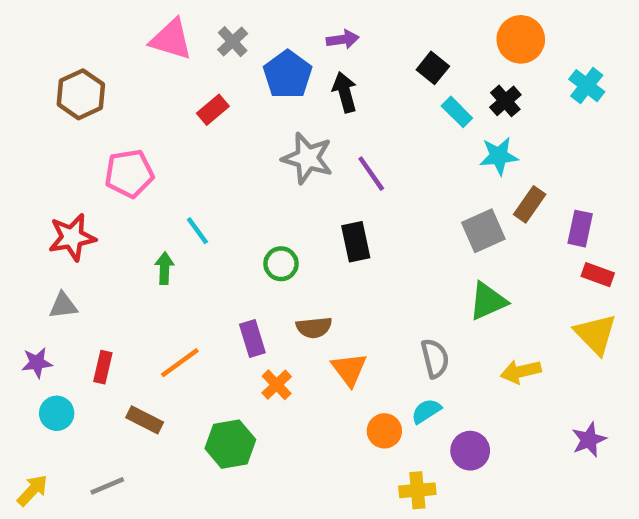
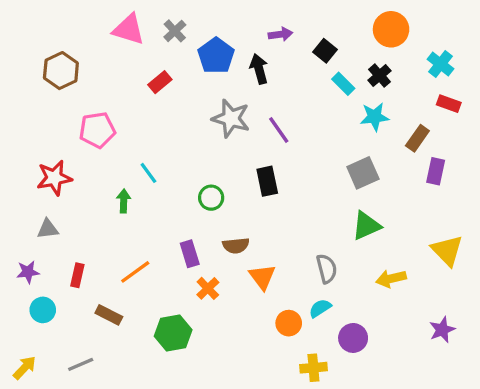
purple arrow: (343, 39) -> (280, 34), moved
brown rectangle: (530, 204) -> (417, 138), moved
red rectangle: (598, 275) -> (449, 104), moved

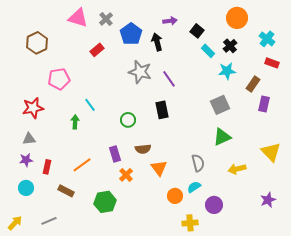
purple star: (28, 272) -> (26, 160), moved

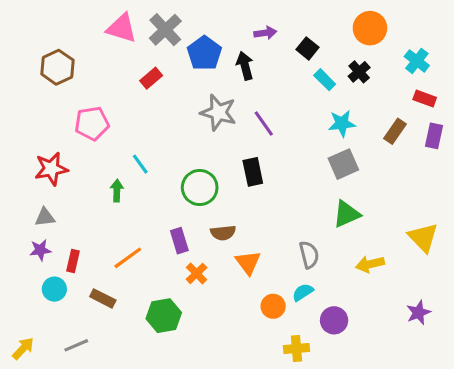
gray cross: (106, 19) -> (165, 30), size x1.5
cyan star: (227, 71) -> (342, 123), moved
purple rectangle: (264, 104) -> (434, 136), moved
green circle: (128, 120) -> (200, 188), size x1.5
cyan circle: (26, 188) -> (54, 289), moved

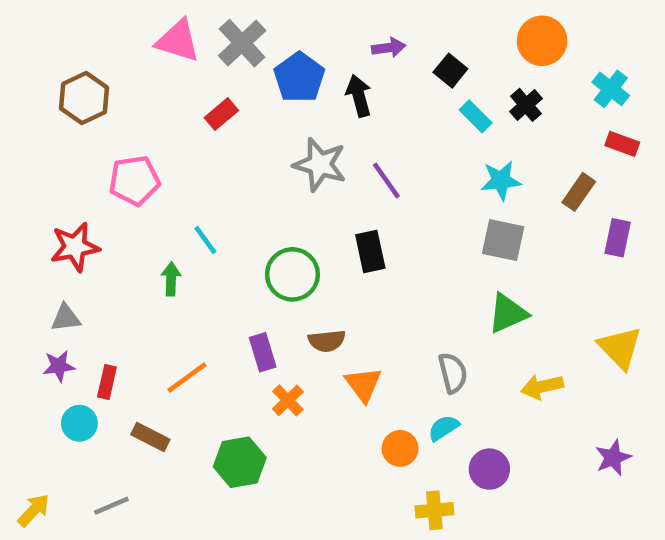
purple rectangle: (434, 136) -> (618, 238), moved
gray square: (343, 164) -> (503, 240), turned 36

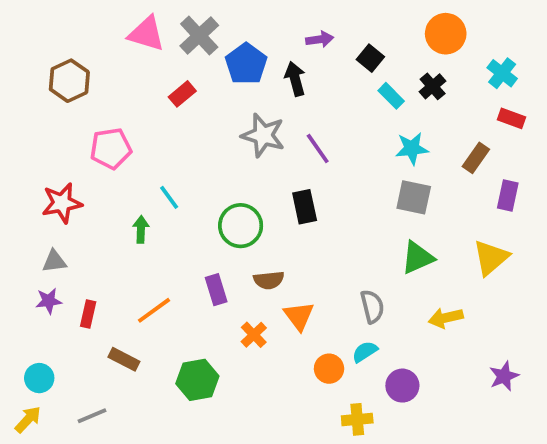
yellow triangle: (620, 348) -> (491, 258), moved, turned 33
orange cross: (288, 400) -> (254, 335), moved
cyan circle: (79, 423) -> (39, 378), moved

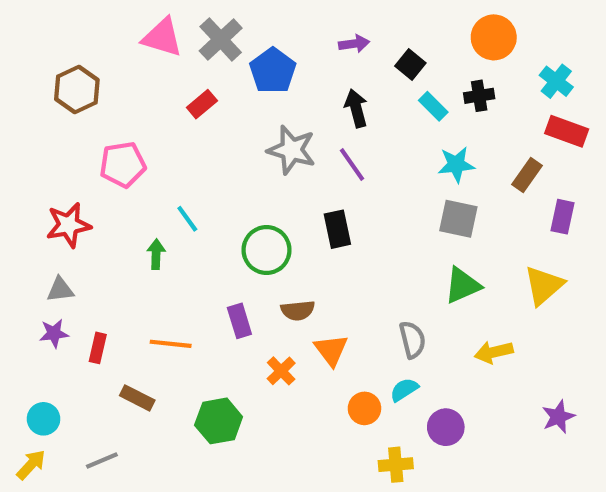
black arrow: (295, 79) -> (356, 108), moved
black cross: (433, 86) -> (479, 96), turned 32
red rectangle: (512, 118) -> (567, 131), size x1.4
orange line: (154, 310) -> (171, 344), turned 42

